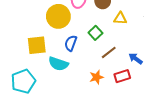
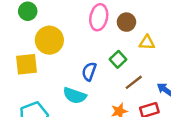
yellow circle: (58, 16) -> (49, 40), moved
yellow square: (37, 45) -> (26, 64), moved

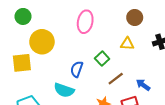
brown circle: (126, 22) -> (135, 18), moved

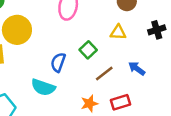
blue arrow: (143, 85) -> (137, 69), moved

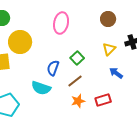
yellow triangle: (118, 32) -> (109, 49), moved, turned -48
brown line: (104, 74) -> (75, 81), moved

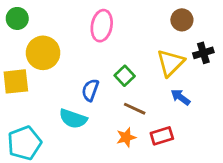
brown circle: (108, 19) -> (182, 20), moved
yellow triangle: (109, 49) -> (170, 63), size x1.5
brown line: (75, 81) -> (135, 109), moved, turned 63

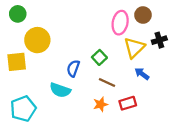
pink ellipse: (102, 26) -> (120, 23), moved

